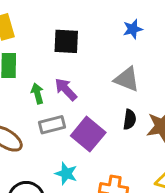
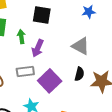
purple arrow: (66, 89) -> (38, 48), turned -120
green arrow: (37, 93) -> (21, 37), moved

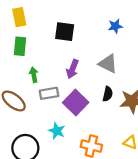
green arrow: (21, 37) -> (34, 75), moved
purple arrow: (38, 48) -> (72, 69), moved

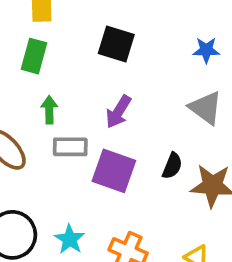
gray triangle: (108, 64) -> (206, 108), moved
purple square: (76, 103) -> (114, 171), turned -35
cyan star: (57, 131) -> (70, 239), moved

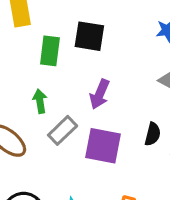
green rectangle: (34, 56) -> (50, 51), moved
gray rectangle: (70, 147) -> (63, 130), turned -36

